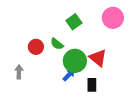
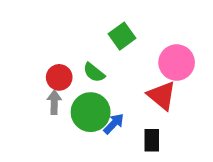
pink circle: (113, 18) -> (177, 63), moved
green circle: (75, 61) -> (91, 112), moved
gray arrow: (19, 72) -> (54, 102), moved

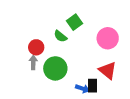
green semicircle: (94, 72) -> (60, 36), moved
red triangle: (162, 96) -> (108, 70), moved
blue arrow: (114, 124) -> (83, 89), moved, turned 64

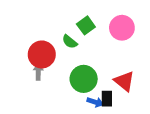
pink circle: (108, 38) -> (122, 28), moved
red circle: (36, 47) -> (42, 54), size x1.5
green circle: (55, 68) -> (84, 79), moved

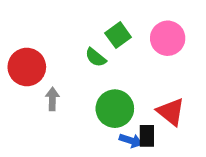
red circle: (42, 54) -> (27, 67), moved

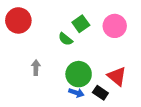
red circle: (27, 67) -> (18, 20), moved
black rectangle: (147, 136) -> (100, 93), turned -56
blue arrow: (131, 141) -> (76, 93), moved

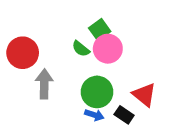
red circle: (18, 20) -> (23, 53), moved
pink circle: (115, 26) -> (108, 49), moved
gray arrow: (36, 68) -> (44, 84), size x1.5

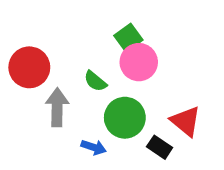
green semicircle: (81, 49) -> (95, 81), moved
blue arrow: (94, 115) -> (94, 147), moved

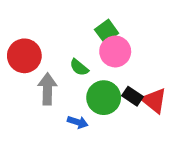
black rectangle: (160, 147) -> (132, 96), moved

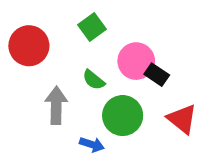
green square: (107, 31) -> (92, 27), moved
red circle: (24, 56) -> (29, 46), moved
black rectangle: (132, 96) -> (157, 75), moved

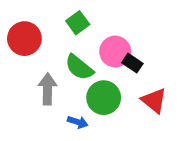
green semicircle: (94, 80) -> (79, 67), size x1.5

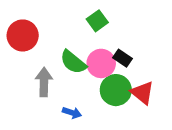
green square: (78, 23) -> (97, 21), moved
pink circle: (115, 52) -> (101, 63), moved
green circle: (104, 98) -> (116, 90), moved

